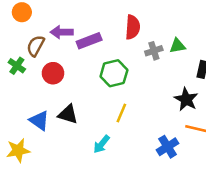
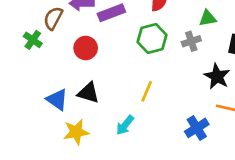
gray cross: (154, 51) -> (191, 41), moved
red circle: (53, 73) -> (86, 48), moved
green hexagon: (114, 73) -> (152, 39), moved
yellow star: (18, 150) -> (76, 132), moved

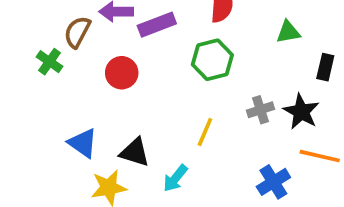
gray cross: (191, 41) -> (261, 110), moved
black triangle: (88, 93) -> (135, 152), moved

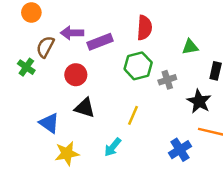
gray cross: (261, 110) -> (167, 80), moved
black triangle: (135, 152) -> (85, 108), moved

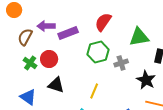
red semicircle: (144, 28) -> (103, 22), turned -150
green triangle: (190, 47) -> (139, 37), size x1.5
green cross: (26, 67) -> (30, 63), moved

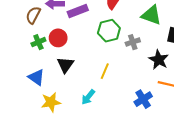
green triangle: (139, 37) -> (151, 15), turned 30
green cross: (30, 63) -> (38, 42), turned 32
black triangle: (56, 85) -> (65, 65), turned 48

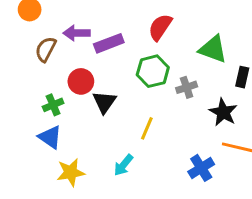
green cross: (38, 42) -> (53, 105), moved
black triangle: (65, 65) -> (104, 102), moved

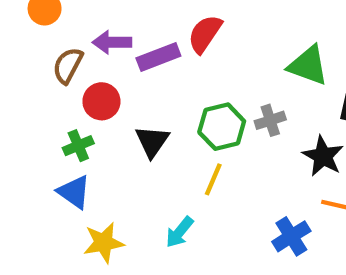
red semicircle: (160, 27) -> (205, 34), moved
green hexagon: (153, 71) -> (222, 127), moved
red circle: (81, 81) -> (101, 101), moved

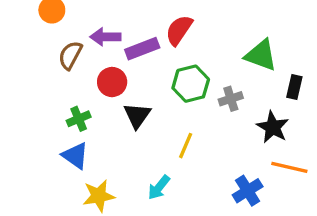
red circle: (101, 101) -> (112, 82), moved
green hexagon: (222, 127) -> (191, 84), moved

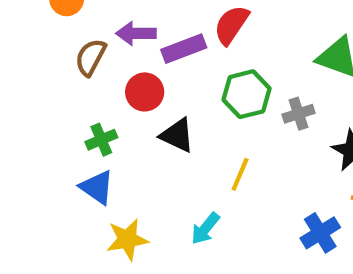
black triangle: (137, 115) -> (177, 135), turned -40

